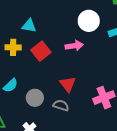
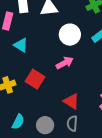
cyan triangle: (29, 26) -> (21, 45), moved, turned 42
gray semicircle: (61, 105) -> (72, 123), turned -84

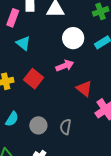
red triangle: (71, 101) -> (84, 89), moved

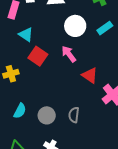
pink arrow: (65, 66) -> (69, 54), turned -102
red square: (34, 79) -> (38, 56), moved

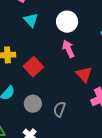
white circle: (75, 26) -> (67, 22), moved
red square: (38, 56) -> (33, 67), moved

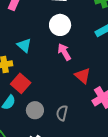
cyan triangle: (31, 20) -> (24, 45), moved
red square: (33, 67) -> (21, 83), moved

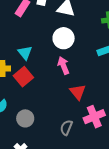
red square: (21, 83) -> (23, 77), moved
gray semicircle: (62, 113) -> (66, 128), moved

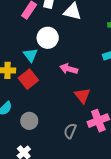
white circle: (64, 38) -> (48, 38), moved
pink arrow: (63, 65) -> (69, 69), turned -54

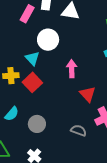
pink arrow: (69, 69) -> (72, 69), turned 78
gray semicircle: (70, 131) -> (79, 130), turned 91

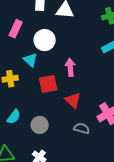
pink rectangle: (27, 14) -> (16, 29), moved
red square: (32, 82) -> (48, 84), moved, turned 36
red triangle: (88, 94) -> (73, 100), moved

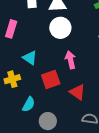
white circle: (45, 40) -> (60, 28), moved
cyan semicircle: (14, 117) -> (29, 104), moved

